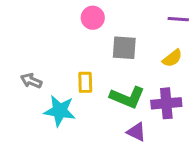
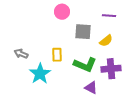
purple line: (178, 19) -> (109, 16), moved
yellow semicircle: (172, 58) -> (106, 41), moved
cyan star: (60, 111) -> (40, 74), turned 30

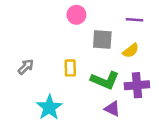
gray arrow: (21, 54) -> (26, 67), turned 112
cyan star: (40, 74) -> (49, 107), moved

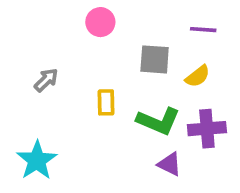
pink circle: (76, 15) -> (100, 22), moved
gray arrow: (26, 67) -> (46, 80), moved
cyan star: (49, 107) -> (37, 160), moved

